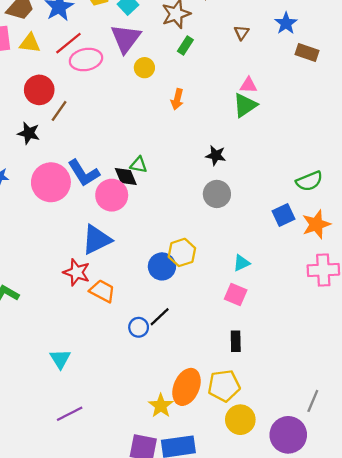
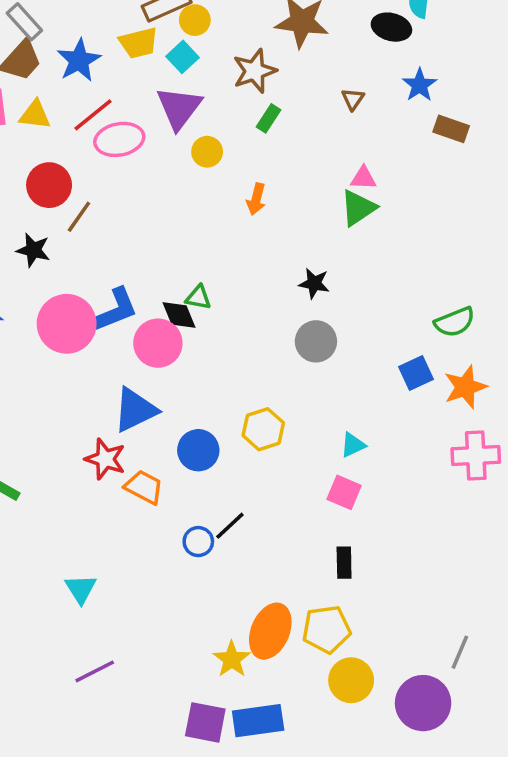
blue L-shape: (84, 173) -> (116, 310), turned -80
blue circle: (162, 266) -> (198, 450), moved

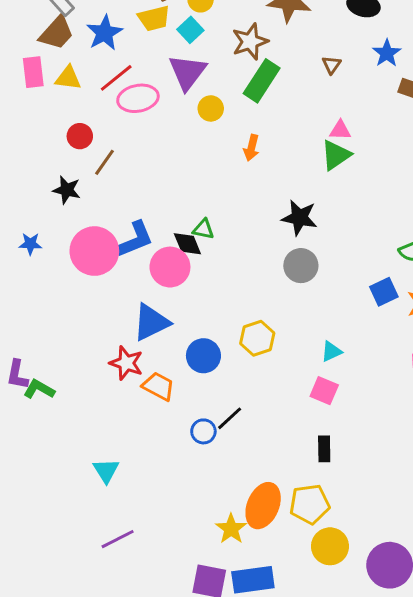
green rectangle: (269, 118) -> (262, 81), size x1.8
red circle: (49, 185) -> (80, 136), size x0.7
black star: (314, 283) -> (299, 218), size x1.4

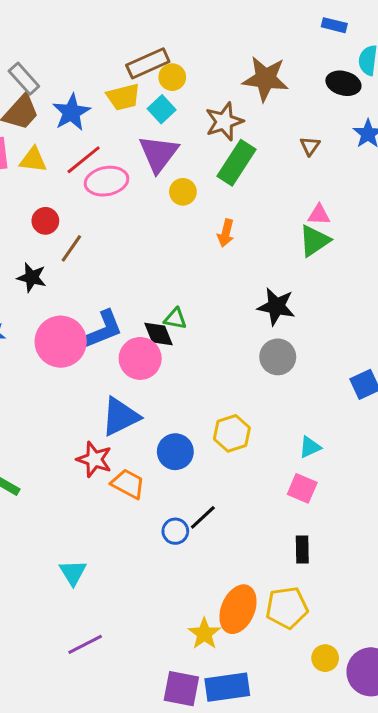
yellow circle: (330, 546) -> (325, 658), moved, size x0.7

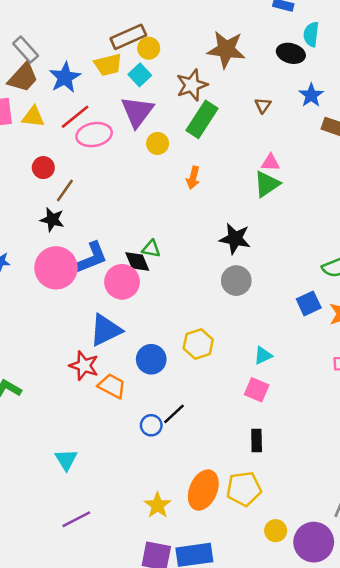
black star: (32, 277) -> (52, 220), moved
yellow star: (204, 634) -> (158, 505), moved

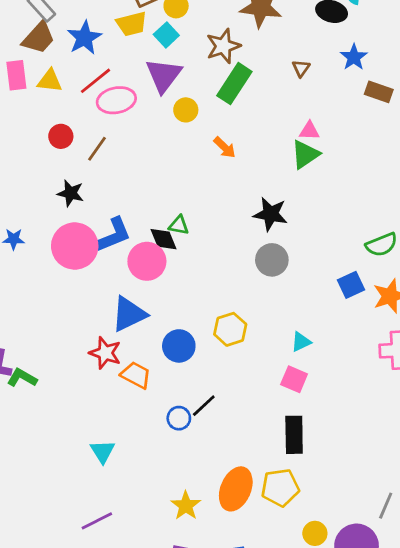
orange arrow: (193, 178) -> (225, 147), turned -60
brown line: (65, 190) -> (97, 149), moved
black rectangle: (257, 441) -> (294, 435), size x1.5
cyan triangle: (66, 460) -> (102, 451), moved

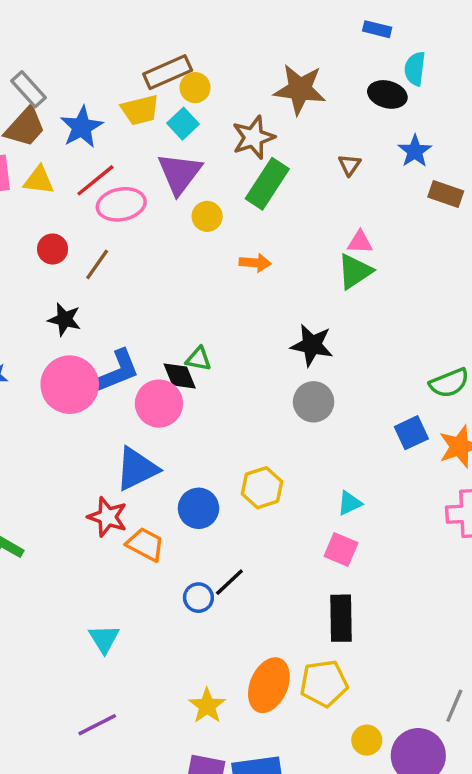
orange arrow: (225, 147) -> (255, 263), turned -40

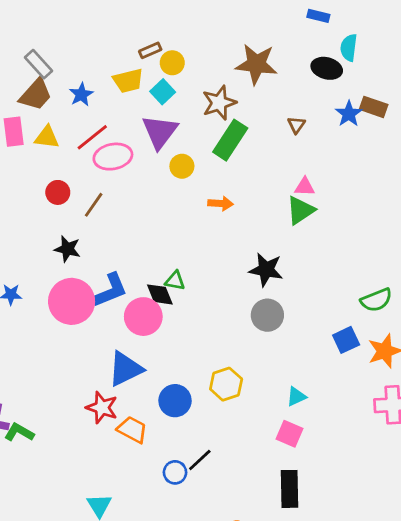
brown rectangle: (168, 72) -> (150, 50), size x0.6
blue star: (82, 127) -> (81, 94), size x0.7
brown rectangle: (446, 194) -> (374, 107), moved

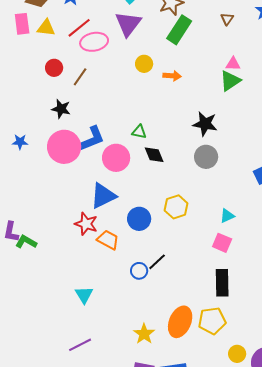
yellow circle: (182, 166) -> (144, 64), moved
black diamond: (160, 294) -> (154, 155), moved

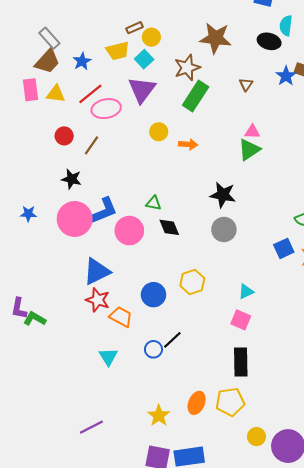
blue triangle: (103, 196) -> (97, 272), moved
cyan triangle: (84, 295) -> (108, 357), moved
orange ellipse: (180, 322) -> (197, 403), size x0.7

